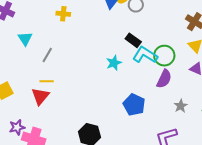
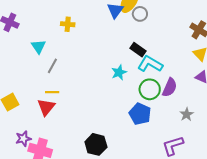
cyan triangle: (25, 39) -> (39, 47), moved
green circle: (164, 56) -> (150, 89), moved

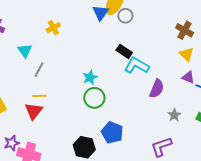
yellow cross: (68, 24) -> (53, 28), turned -32
cyan star: (119, 72) -> (90, 77), moved
green circle: (150, 89) -> (94, 98), moved
blue pentagon: (140, 114) -> (112, 132), moved

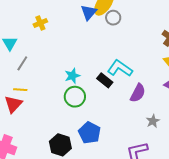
black rectangle: (124, 51) -> (105, 80), moved

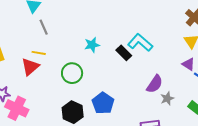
gray line: (22, 63) -> (44, 27), turned -63
purple semicircle: (138, 93) -> (155, 84), moved
green circle: (75, 97) -> (72, 73), moved

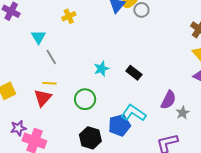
cyan L-shape: (140, 42) -> (133, 113), moved
blue pentagon: (103, 103) -> (119, 125), turned 30

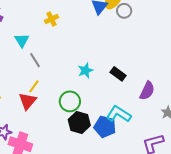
yellow line: (50, 83) -> (34, 86), turned -56
purple semicircle: (168, 100) -> (147, 91), moved
blue pentagon: (119, 125) -> (105, 127), turned 30
black hexagon: (90, 138) -> (79, 123), moved

